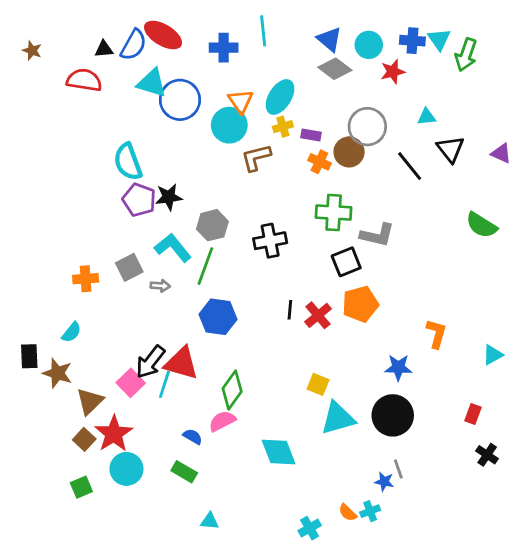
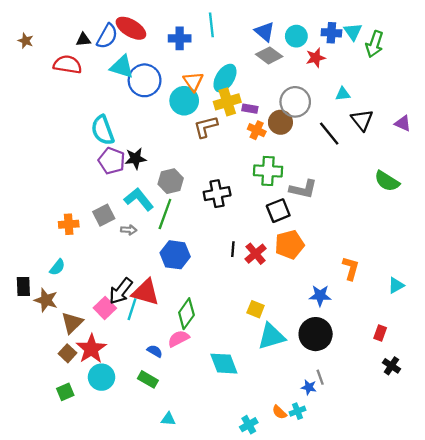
yellow cross: (283, 127) -> (227, 102), size x1.6

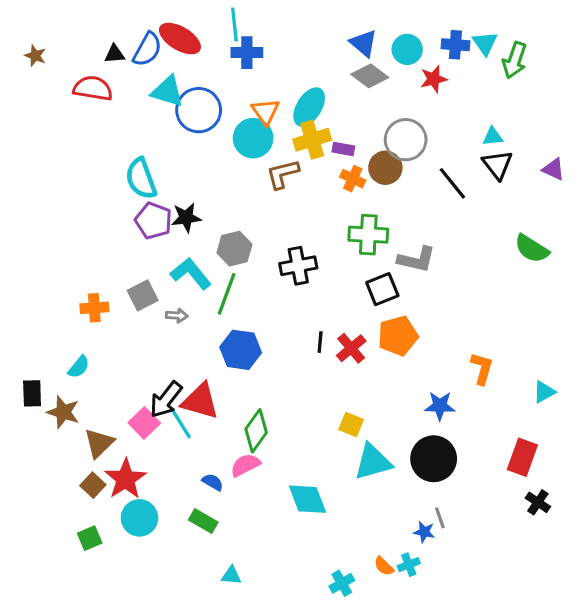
cyan line: (211, 25) -> (234, 25), moved
cyan triangle: (343, 94) -> (493, 137), moved
cyan line: (132, 309) -> (181, 425), turned -50
red rectangle: (380, 333) -> (522, 457), size x1.6

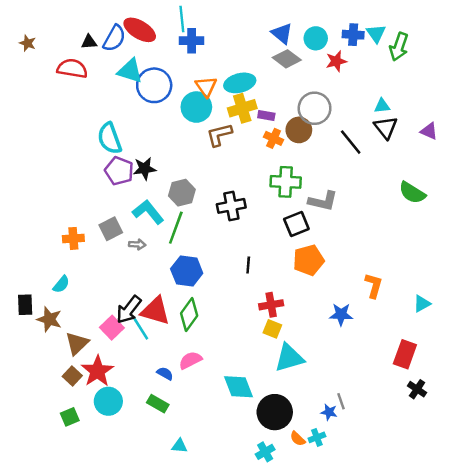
cyan ellipse: (309, 107) -> (240, 83), turned 44
red cross: (351, 348) -> (271, 305), moved, turned 30
green diamond: (256, 431) -> (189, 314), moved
black circle: (434, 459) -> (275, 412), moved

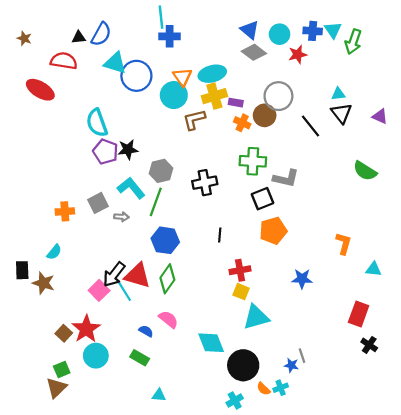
red ellipse: (140, 30) -> (40, 90), moved
orange L-shape: (374, 285) -> (344, 244), moved
cyan triangle: (422, 304) -> (374, 269), turned 35
brown triangle: (77, 343) -> (56, 388), moved
pink semicircle: (190, 360) -> (168, 319), turned 66

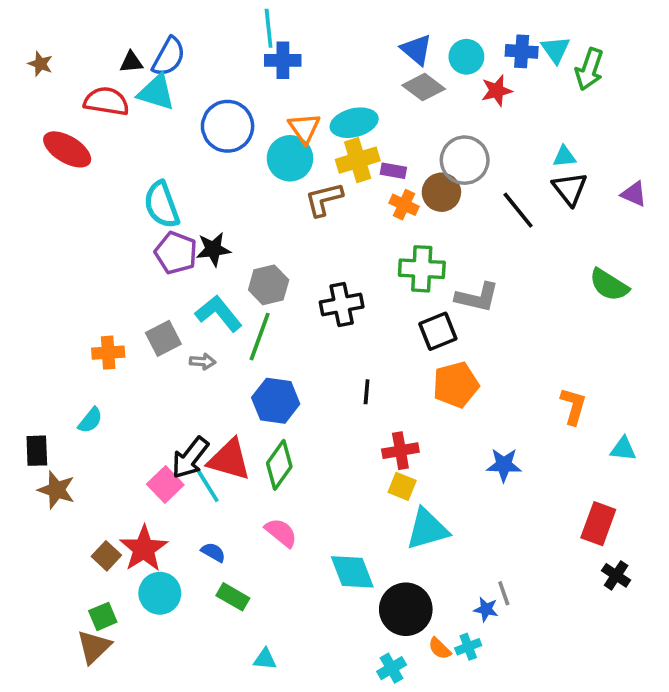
cyan triangle: (115, 63) -> (156, 92), moved
brown star: (44, 283) -> (56, 490), moved
blue semicircle: (146, 331) -> (213, 552), moved

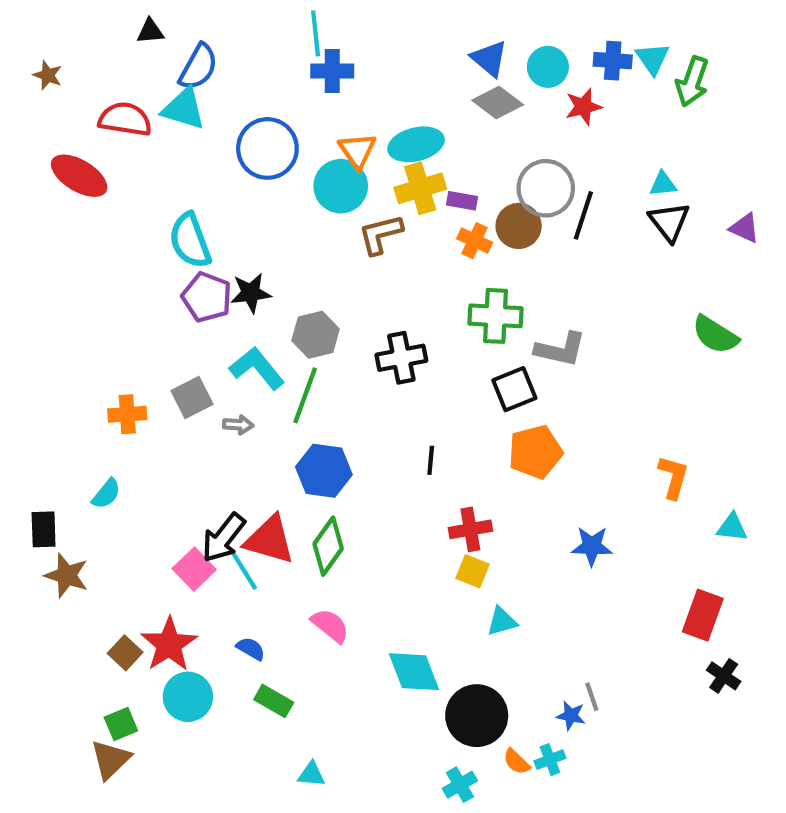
black triangle: (131, 62) -> (150, 31), moved
black line: (518, 210) -> (583, 215), moved, turned 57
cyan triangle: (427, 529) -> (502, 621), size x0.6

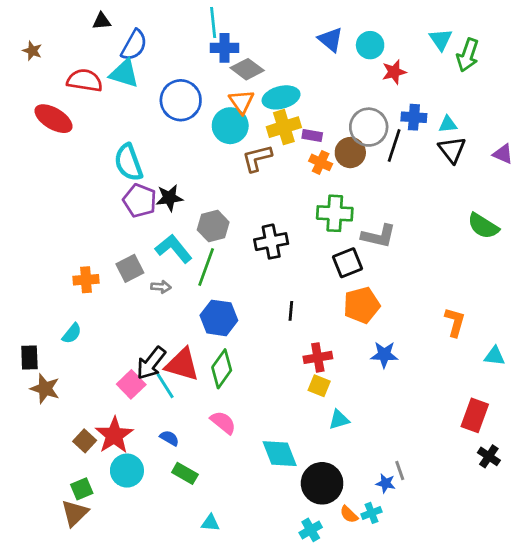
blue cross: (613, 61) -> (414, 117), moved
gray diamond: (498, 102) -> (247, 69), moved
blue star: (592, 546) -> (384, 355), moved

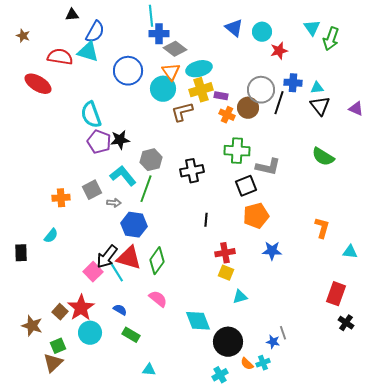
green semicircle: (483, 226) -> (323, 157), moved
blue hexagon: (219, 318) -> (134, 225), moved
brown star: (45, 389) -> (32, 326), moved

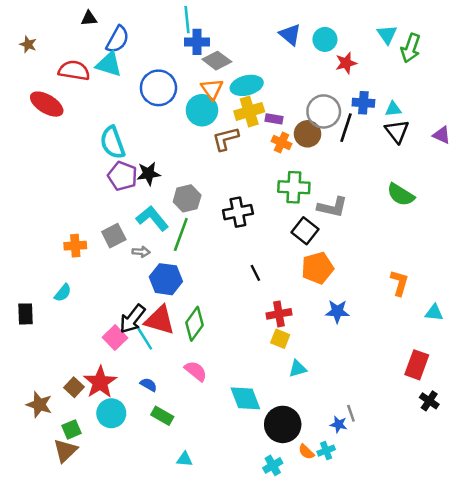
black square: (246, 186) -> (305, 231), turned -30
black line: (206, 220) -> (255, 273), turned -32

